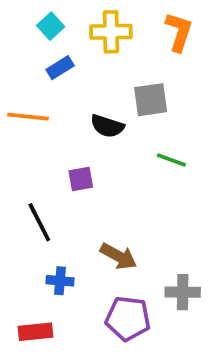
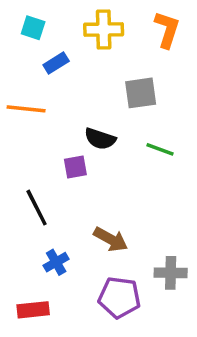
cyan square: (51, 26) -> (33, 28), moved, turned -30
black semicircle: (107, 126) -> (100, 139), moved
blue cross: (60, 281) -> (56, 262), turned -35

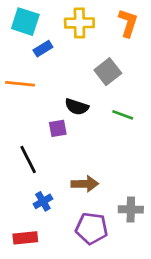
cyan square: (33, 28) -> (25, 22), size x1.5
gray square: (141, 93) -> (108, 72), turned -30
brown arrow: (111, 239) -> (85, 184), turned -30

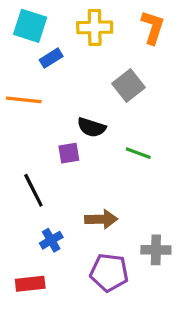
green line: (123, 115) -> (138, 153), moved

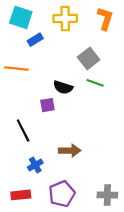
green line: (138, 153) -> (95, 83), moved
gray cross: (156, 250) -> (107, 195), moved
purple pentagon: (109, 272) -> (62, 194), moved, turned -30

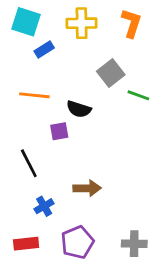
orange line: (16, 68) -> (34, 95), moved
green line: (95, 83) -> (138, 95), moved

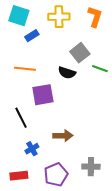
black semicircle: (79, 109) -> (67, 73), moved
purple square: (59, 131) -> (43, 95), size x1.6
gray cross: (134, 244) -> (91, 167), moved

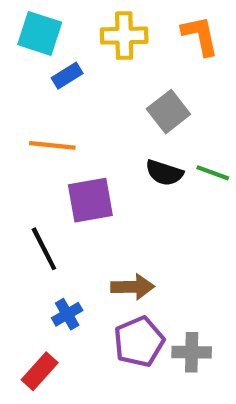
orange L-shape: (95, 17) -> (200, 36), turned -30
green line: (100, 69) -> (213, 173), moved
black semicircle: (67, 73) -> (164, 173), moved
purple pentagon: (56, 175) -> (139, 342), moved
red rectangle: (19, 176) -> (40, 371), turned -42

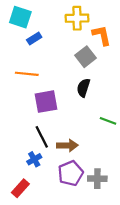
yellow cross: (124, 36) -> (77, 18), moved
orange L-shape: (200, 36) -> (102, 35), moved
black semicircle: (164, 173) -> (83, 88), turned 90
green line: (213, 173) -> (108, 121), moved
black line: (44, 249) -> (42, 137), moved

